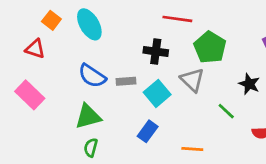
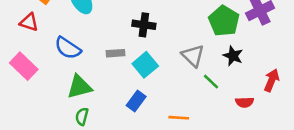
green pentagon: (210, 47) -> (224, 21), moved
blue semicircle: (92, 76) -> (68, 48), moved
gray triangle: (192, 80) -> (193, 56), moved

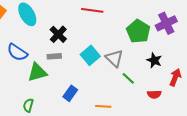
black cross: (144, 25) -> (58, 34), moved, turned 36
black star: (233, 56) -> (154, 60), moved
cyan square: (145, 65) -> (90, 55), moved
green triangle: (79, 87) -> (37, 72), moved

